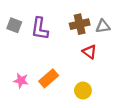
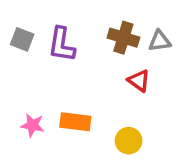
brown cross: (80, 24) -> (123, 38), turned 30
orange rectangle: (49, 78) -> (75, 122), turned 48

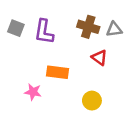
orange rectangle: (75, 122) -> (58, 72), moved
pink star: (32, 125) -> (33, 92), moved

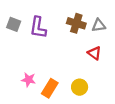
red triangle: (99, 58) -> (94, 53), moved
orange rectangle: (58, 72) -> (50, 88), moved, turned -66

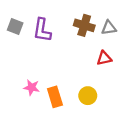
red triangle: (94, 53) -> (104, 58), turned -48
orange rectangle: (50, 88) -> (55, 97), turned -48

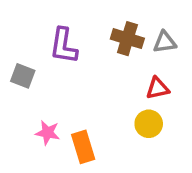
gray square: (15, 27) -> (23, 76), moved
yellow circle: (88, 96) -> (149, 124), moved

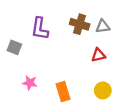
yellow circle: (149, 124) -> (103, 90), moved
orange rectangle: (83, 147) -> (63, 92), moved

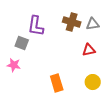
gray square: (14, 47) -> (22, 43), moved
pink star: (30, 83) -> (14, 65), moved

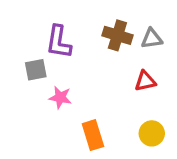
gray square: (22, 43) -> (36, 70), turned -32
pink star: (14, 65) -> (60, 97), moved

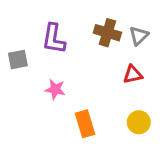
gray triangle: (152, 39) -> (139, 36), turned -36
gray square: (36, 70) -> (18, 60), moved

